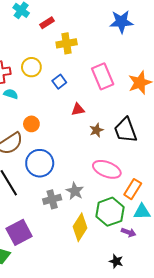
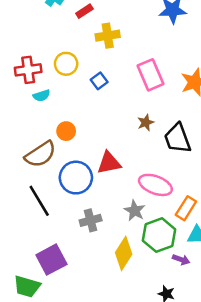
cyan semicircle: (11, 94) -> (42, 96), turned 144
red triangle: (78, 109) -> (109, 163), moved, size x1.5
brown star: (96, 130) -> (146, 123), moved
gray star: (75, 191) -> (135, 211), moved

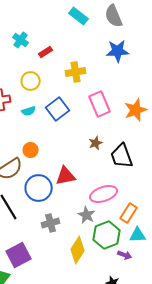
yellow cross: (108, 36) -> (76, 72), moved
yellow circle: (66, 64) -> (31, 81), moved
blue square: (99, 81) -> (58, 109), size x1.6
cyan semicircle: (42, 96) -> (29, 111), moved
pink ellipse: (155, 185) -> (104, 194), turned -40

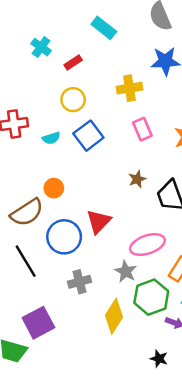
cyan rectangle: (79, 16) -> (104, 28), moved
yellow cross: (76, 72) -> (129, 88), moved
yellow circle: (31, 81) -> (73, 100), moved
pink rectangle: (100, 104) -> (142, 129), size x0.7
red triangle: (66, 176) -> (99, 221), turned -35

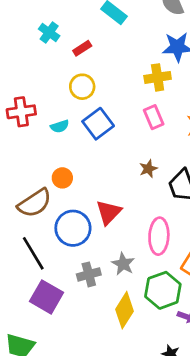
yellow cross: (129, 88) -> (158, 77), moved
pink ellipse: (147, 245) -> (159, 236), turned -68
gray star: (126, 271) -> (123, 264), moved
purple square: (38, 323) -> (46, 297), moved, turned -32

